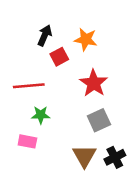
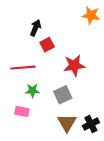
orange star: (86, 39) -> (91, 15), moved
red star: (94, 83) -> (74, 65), turned 30
gray square: (99, 120) -> (63, 95), moved

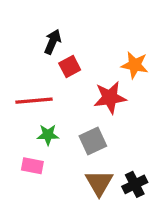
orange star: (91, 15) -> (135, 65), moved

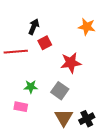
orange star: (135, 65) -> (87, 27), moved
red line: (34, 101) -> (16, 52), moved
gray square: (93, 141) -> (60, 91), turned -30

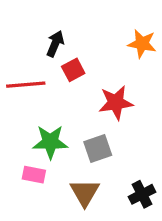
green star: (31, 87) -> (50, 142), size x1.5
gray square: (60, 91) -> (98, 148), turned 36
brown triangle: (64, 118) -> (85, 193), moved

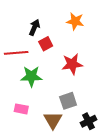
orange star: (142, 44) -> (75, 21), moved
green star: (50, 142) -> (31, 76), moved
gray square: (98, 148) -> (68, 101), moved

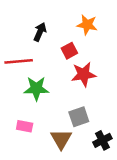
red square: (46, 44) -> (69, 51), moved

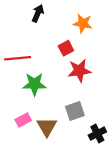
black arrow: (40, 32) -> (38, 13), moved
pink rectangle: (25, 126) -> (23, 120), turned -40
brown triangle: (61, 139) -> (47, 127), moved

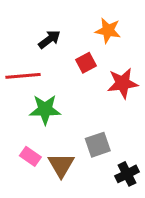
black arrow: (38, 13) -> (49, 39), moved, turned 30
red star: (79, 71) -> (123, 83), moved
pink rectangle: (23, 120) -> (30, 156), turned 64

